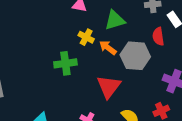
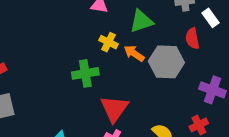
red triangle: (109, 87) -> (114, 109), moved

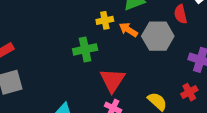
yellow cross: (108, 42) -> (105, 20), turned -35

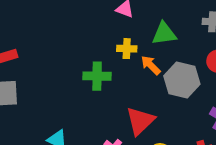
red triangle: (112, 80) -> (140, 121), moved

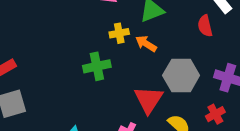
gray hexagon: (182, 80) -> (181, 75), moved

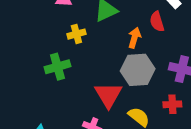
orange arrow: (146, 44) -> (134, 38), moved, turned 78
red cross: (215, 114) -> (172, 104), turned 30

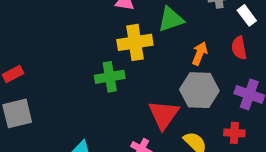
red semicircle: (157, 22) -> (239, 48), moved
yellow cross: (76, 34) -> (135, 42), size x1.6

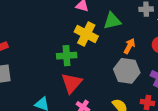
yellow cross: (135, 42) -> (86, 34), turned 30
red triangle: (164, 115) -> (72, 83), moved

